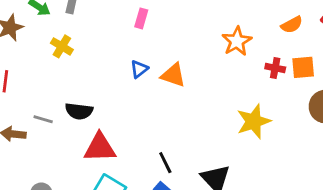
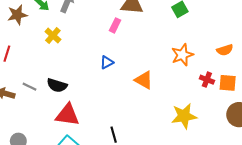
orange triangle: (173, 75) -> (144, 80), moved

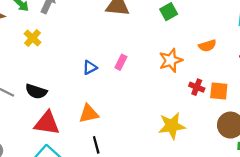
pink rectangle: (115, 25) -> (121, 62), moved
orange semicircle: (225, 50) -> (207, 46), moved
orange triangle: (144, 80) -> (89, 114), moved, turned -42

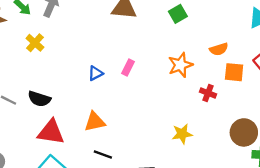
orange square: (219, 91) -> (234, 72), moved
yellow star: (172, 126) -> (182, 134), size x0.7
black line: (96, 145) -> (103, 155), turned -54

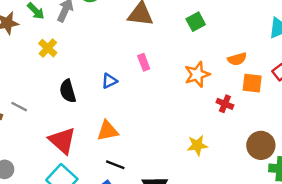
pink rectangle: (128, 67) -> (144, 62), moved, turned -49
black semicircle: (39, 99) -> (68, 91), moved, turned 55
red triangle: (51, 132) -> (62, 141), turned 32

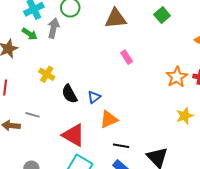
yellow cross: (48, 48) -> (47, 74), moved
orange star: (197, 74) -> (177, 77), moved
blue triangle: (109, 81) -> (94, 97), moved

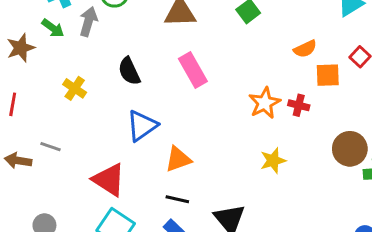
pink rectangle: (127, 57) -> (193, 70), size x1.6
black semicircle: (69, 94) -> (129, 71), moved
blue triangle: (94, 97) -> (142, 126), size x1.6
orange triangle: (109, 119) -> (178, 159), moved

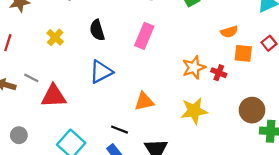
pink rectangle: (193, 70) -> (144, 36), turned 45
orange triangle: (178, 159) -> (144, 101), moved
yellow star: (273, 161) -> (194, 111), size x1.4
red triangle: (109, 180) -> (54, 96), moved, turned -44

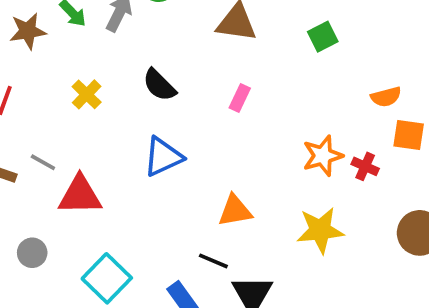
black semicircle: (97, 30) -> (159, 85), turned -30
pink rectangle: (144, 36) -> (240, 98), size x0.6
black line: (120, 130) -> (213, 261), moved
gray circle: (19, 135) -> (32, 253), moved

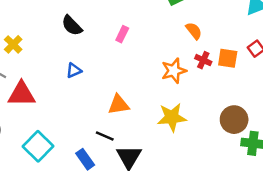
yellow cross: (87, 94) -> (13, 44), moved
orange semicircle: (386, 97) -> (194, 31), moved, turned -114
blue triangle: (163, 157) -> (74, 70), size x0.6
red cross: (365, 166) -> (203, 60), moved

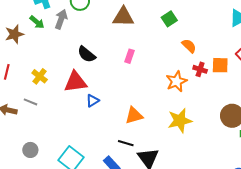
blue triangle: (74, 70) -> (93, 101), moved
red triangle: (22, 94) -> (75, 82), moved

